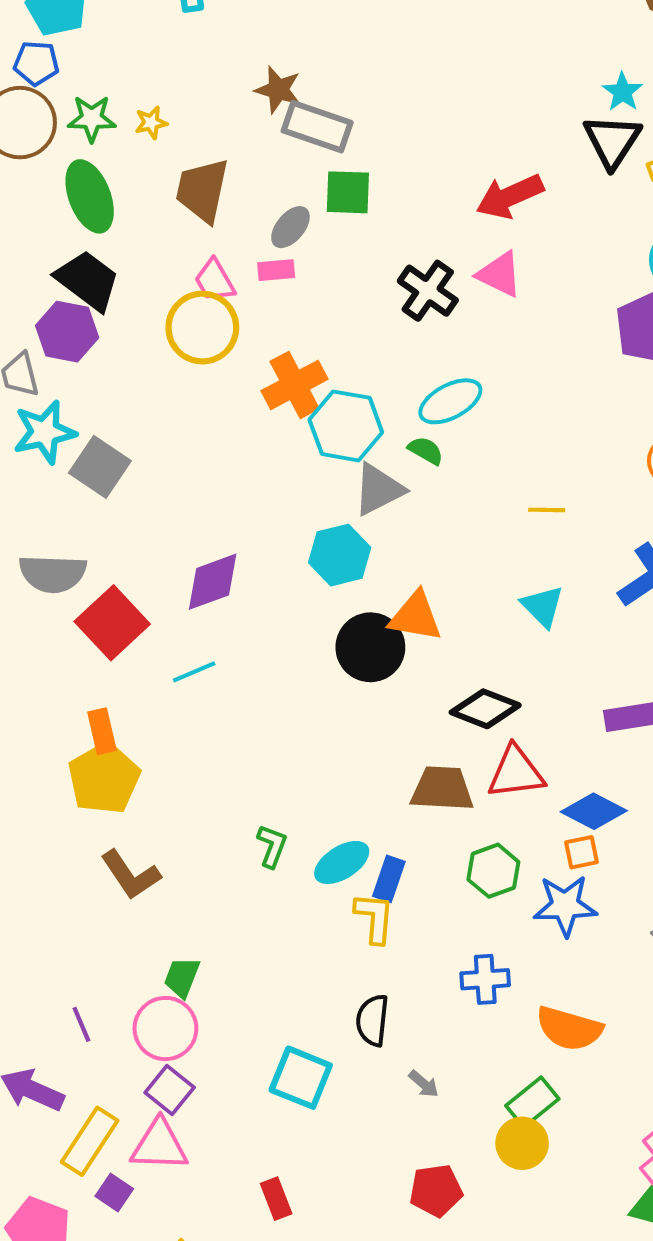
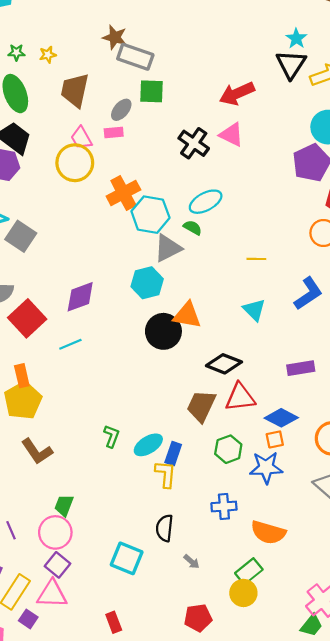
green star: (92, 118) -> (16, 52), size x0.7
brown trapezoid: (442, 789) -> (201, 406), turned -68

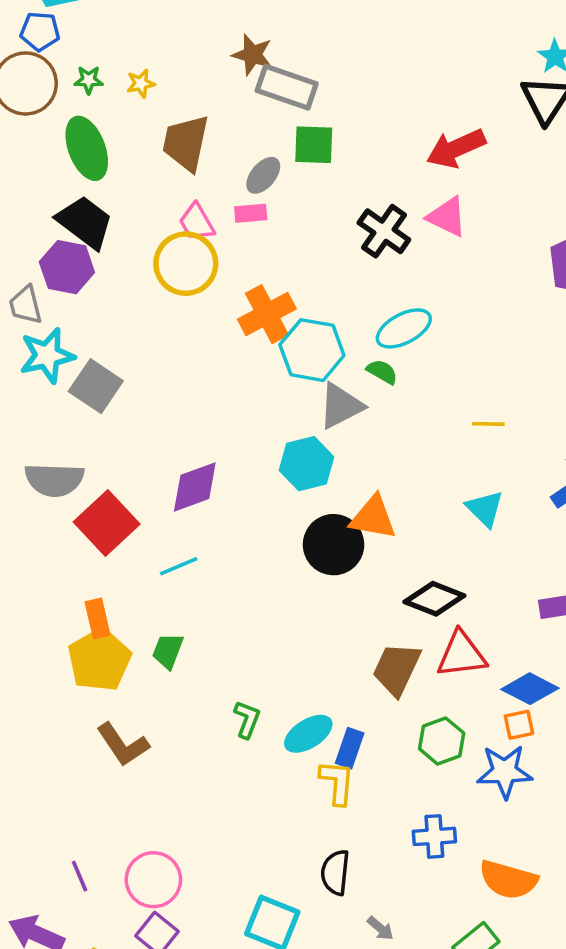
green trapezoid: (64, 505) -> (168, 651), moved

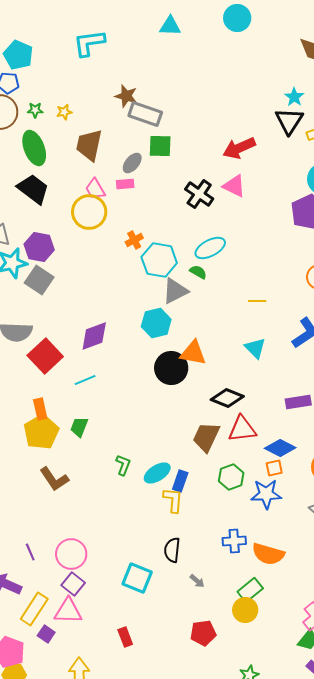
purple hexagon: (67, 267) -> (39, 247), moved
orange cross: (267, 314) -> (134, 240), size x0.6
blue cross: (434, 836) -> (234, 541), moved

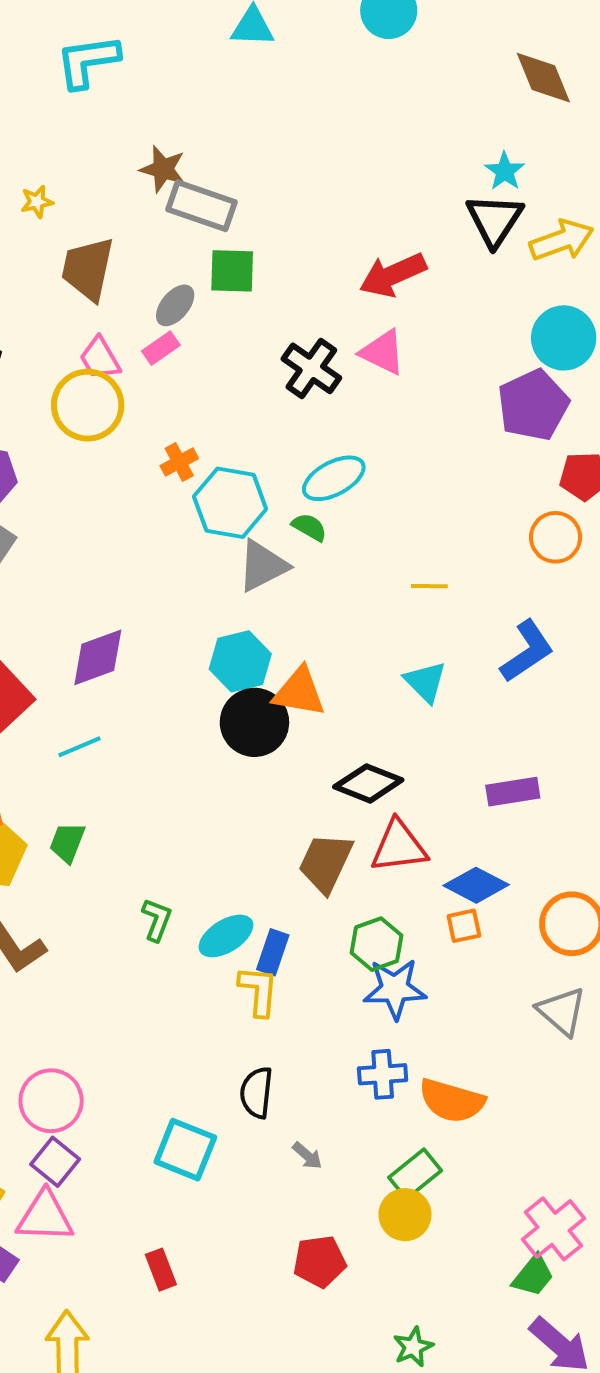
pink rectangle: (125, 184) -> (161, 348), turned -30
cyan hexagon: (156, 323) -> (240, 661), moved
blue star: (266, 494) -> (395, 989), moved

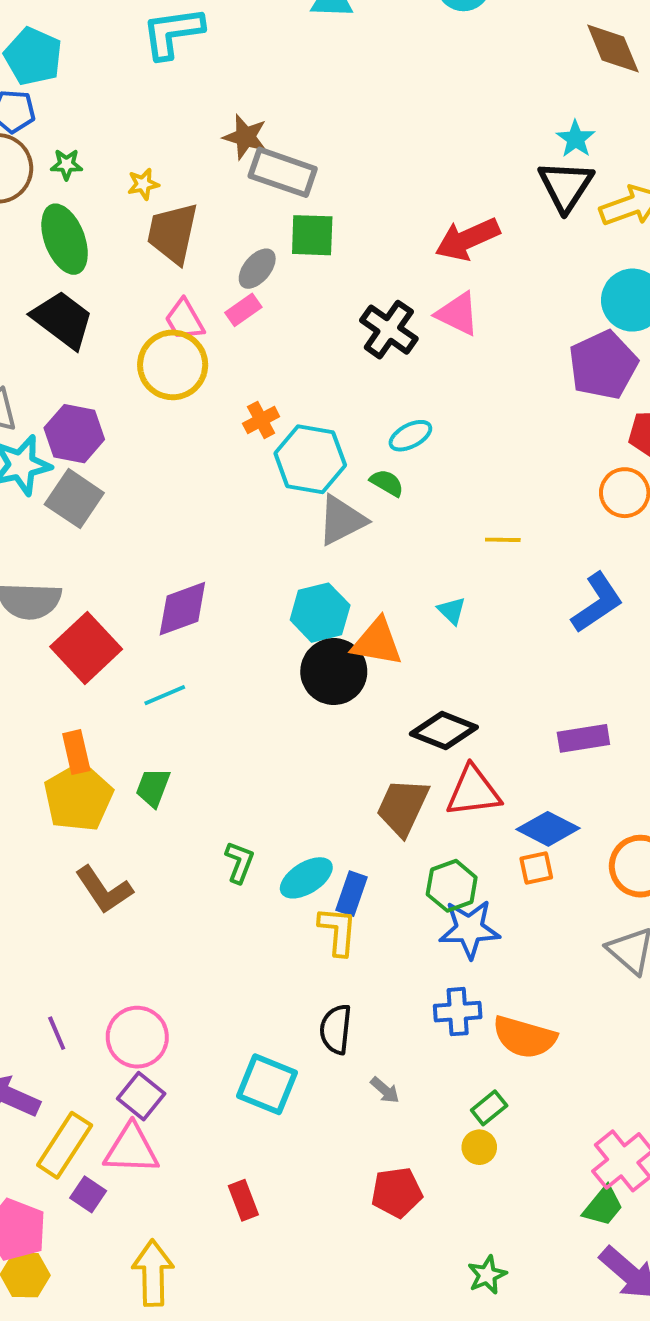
yellow star: (37, 202) -> (143, 184), moved
cyan ellipse: (334, 478) -> (410, 436), size x0.7
cyan triangle: (425, 682) -> (452, 611), moved, size x0.7
green rectangle: (415, 1174) -> (489, 1108), size x0.7
yellow circle: (405, 1215) -> (479, 1147), size x0.7

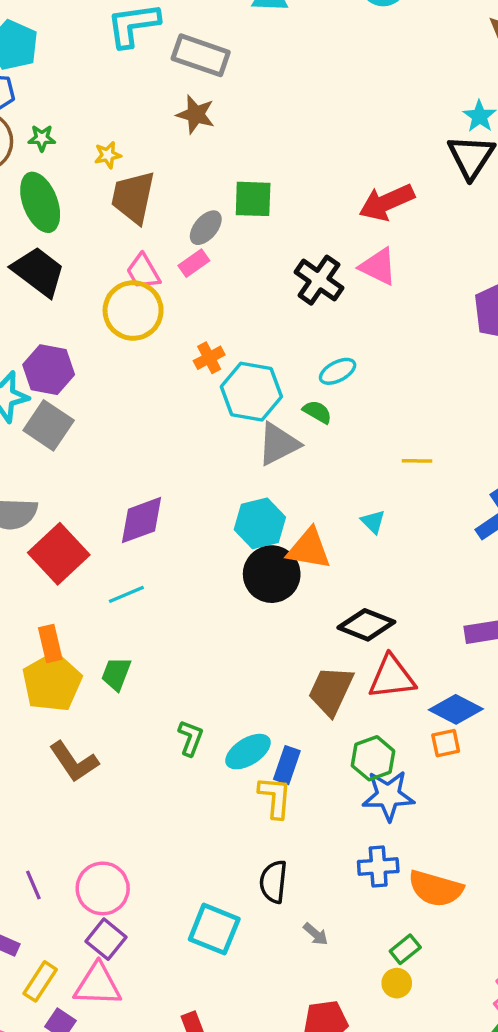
gray rectangle: (283, 172) -> (201, 55), moved
yellow rectangle: (65, 1145) -> (40, 981), size x0.7

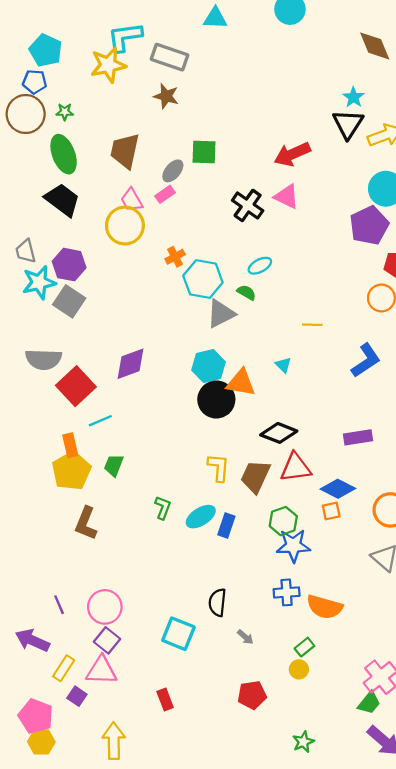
yellow star: (108, 155) -> (108, 65), moved, size x2.0
cyan line: (126, 594) -> (100, 421), moved
brown L-shape: (74, 762) -> (86, 523), turned 56
yellow L-shape: (275, 797) -> (219, 468), moved

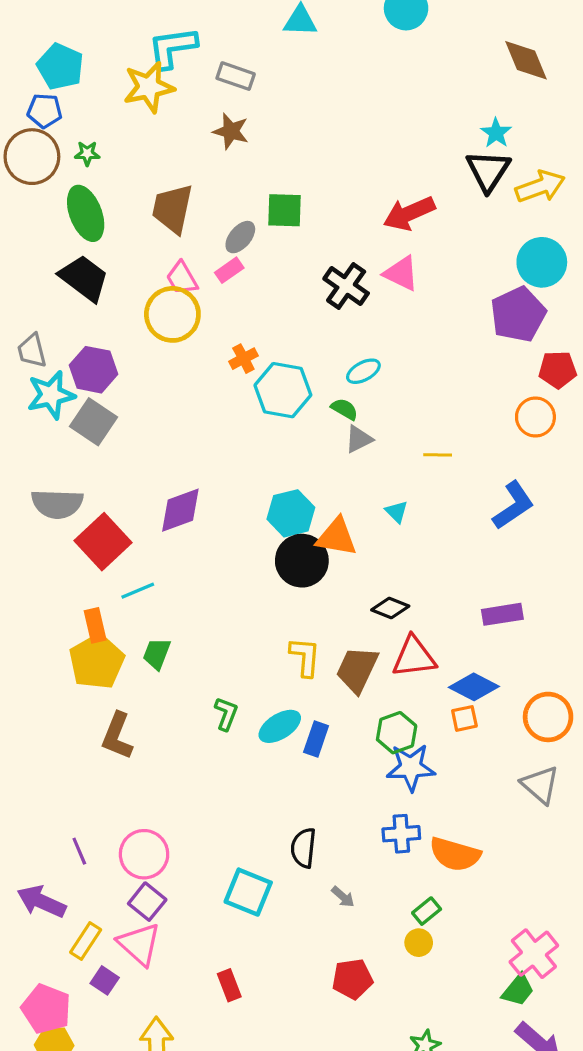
gray rectangle: (170, 57) -> (236, 76), size x0.7
gray triangle: (221, 314) -> (359, 439), moved, size x0.7
black diamond: (279, 433) -> (390, 608), size x0.7
pink triangle: (101, 670) -> (139, 944), turned 40

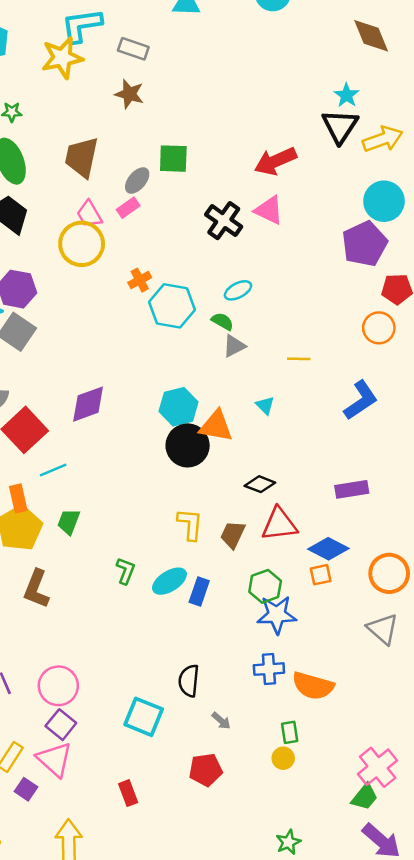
brown trapezoid: (357, 670) -> (233, 535), size x0.7
green rectangle: (427, 911) -> (290, 732), turned -60
red pentagon: (352, 979) -> (206, 770), moved

